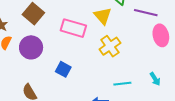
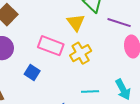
pink rectangle: (73, 28) -> (51, 46), moved
cyan arrow: (155, 79) -> (123, 89), size x1.5

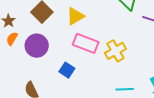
yellow triangle: (76, 22) -> (75, 16), moved, turned 36

